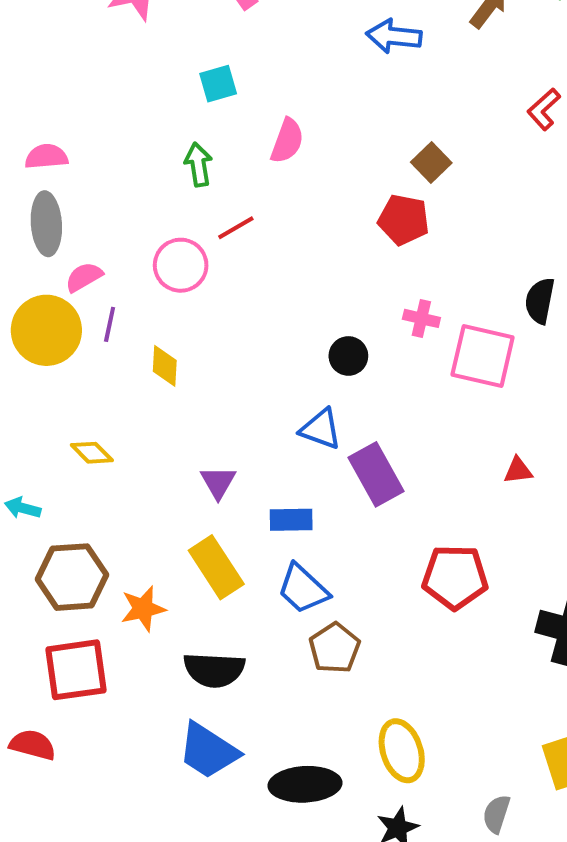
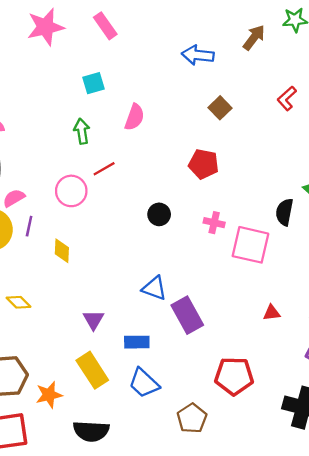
brown square: (431, 163) -> (220, 108), moved
black circle: (348, 356) -> (159, 214), moved
brown pentagon: (335, 648) -> (192, 418), moved

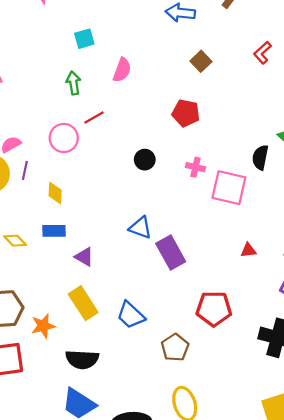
purple triangle: (93, 320) -> (84, 257), turned -30
blue rectangle: (137, 342) -> (54, 231), moved

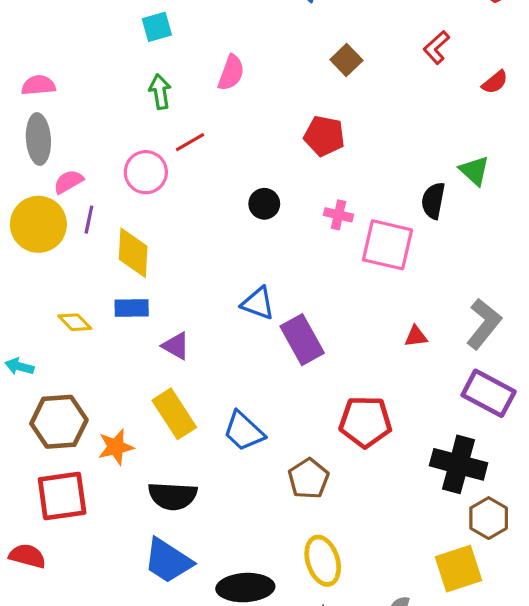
cyan square: (84, 39) -> (157, 27), moved
yellow diamond: (55, 193) -> (133, 253), size x1.5

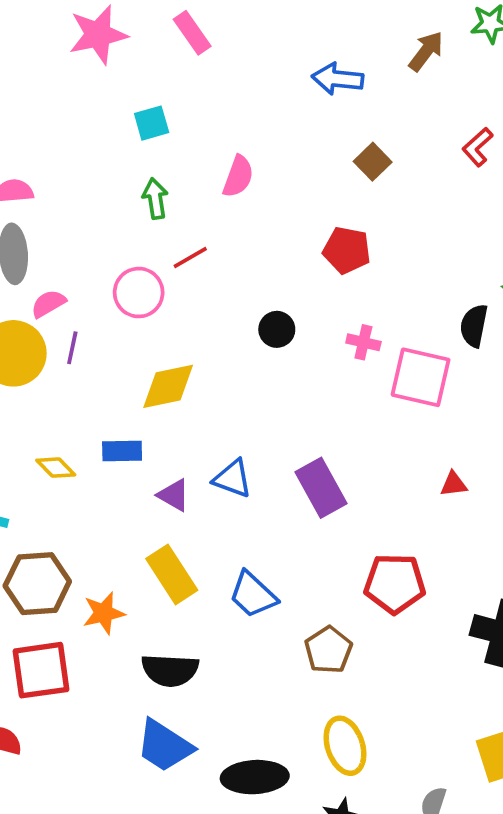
yellow diamond: (133, 253) -> (168, 386), moved, turned 75
blue triangle: (258, 303) -> (233, 479), moved

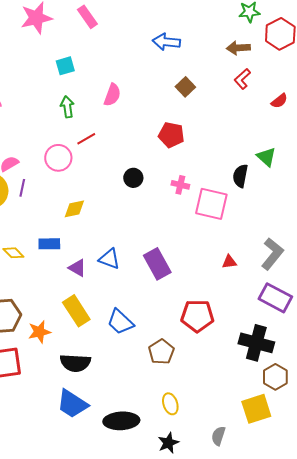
brown arrow: (426, 51) -> (238, 48), moved, turned -130
yellow diamond: (168, 386) -> (74, 209), size x0.7
yellow ellipse: (345, 746) -> (170, 404), size x0.7

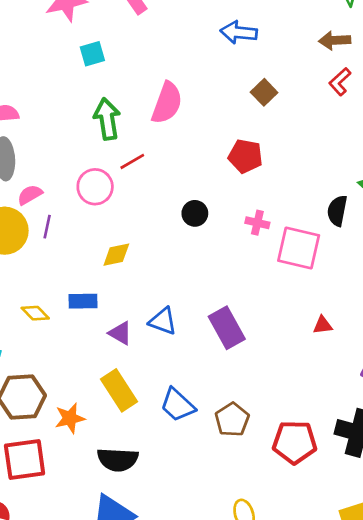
cyan square: (65, 66) -> (92, 54), moved
pink semicircle: (112, 95) -> (167, 103), size x1.4
green arrow: (67, 107) -> (107, 119), size x1.4
red pentagon: (197, 316) -> (295, 442), moved
brown pentagon: (161, 352) -> (232, 420), moved

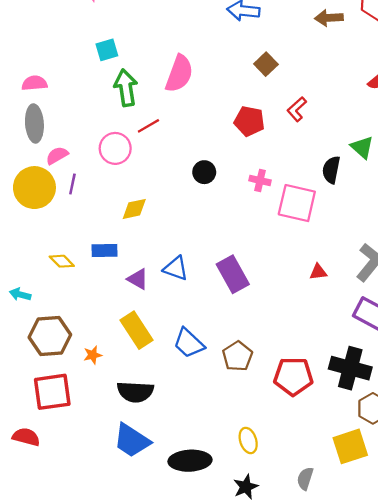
cyan square: (92, 54) -> (107, 50), moved
red L-shape: (340, 82) -> (297, 109), moved
orange star: (70, 418) -> (93, 355), size x0.7

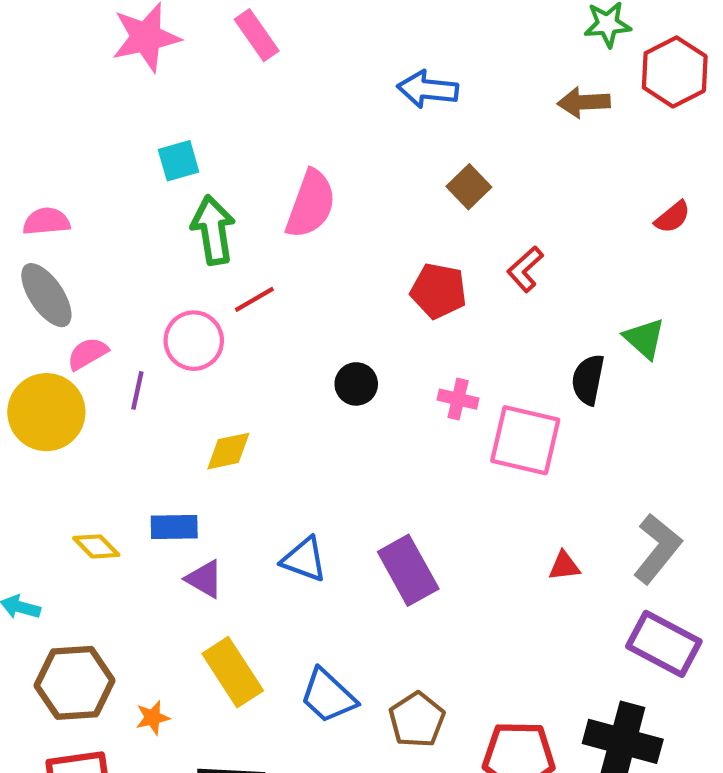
gray ellipse: (34, 123) -> (46, 295), turned -30
purple line: (72, 184) -> (137, 390), moved
purple triangle: (138, 279) -> (205, 579), moved

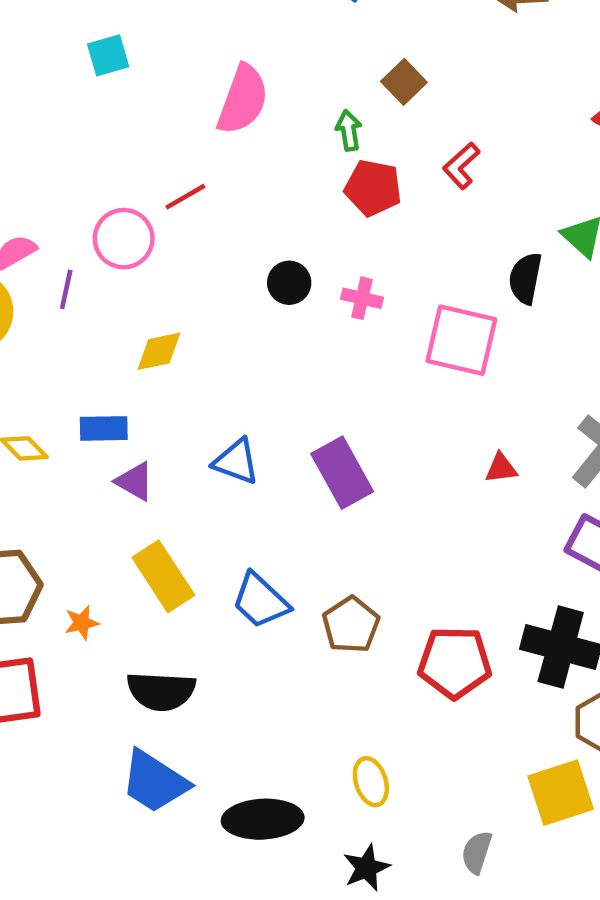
green arrow: (213, 230) -> (349, 130), moved, size x0.6
pink cross: (458, 399) -> (362, 298), moved

